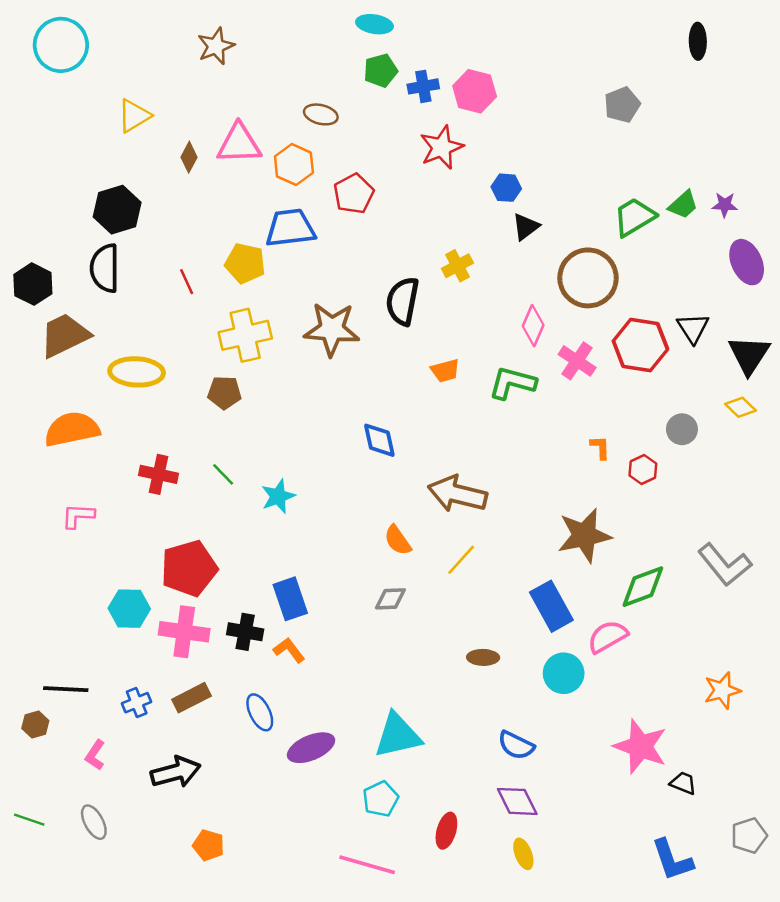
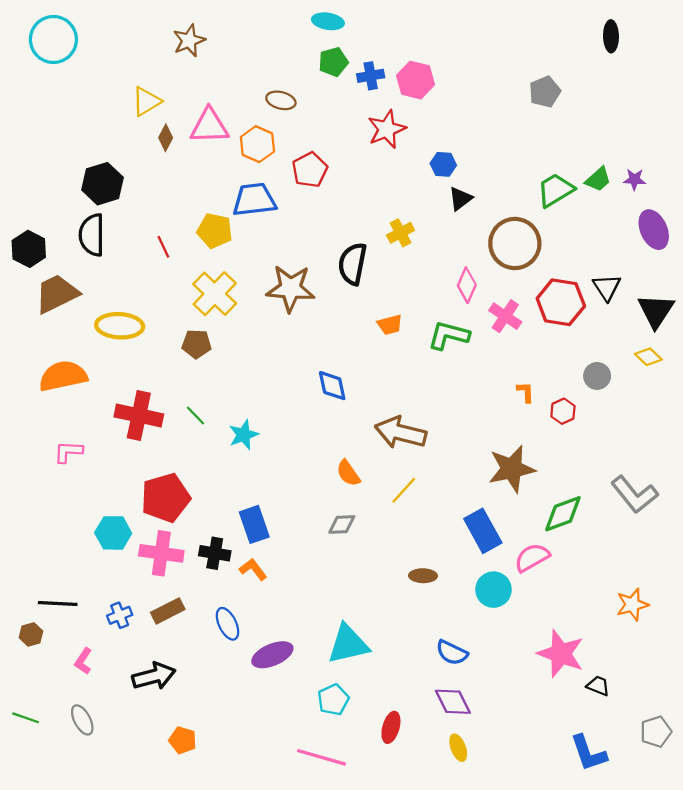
yellow triangle: (134, 116) -> (146, 101), moved
yellow cross: (245, 335) -> (215, 294), turned -33
red cross: (159, 474) -> (139, 415), size x1.4

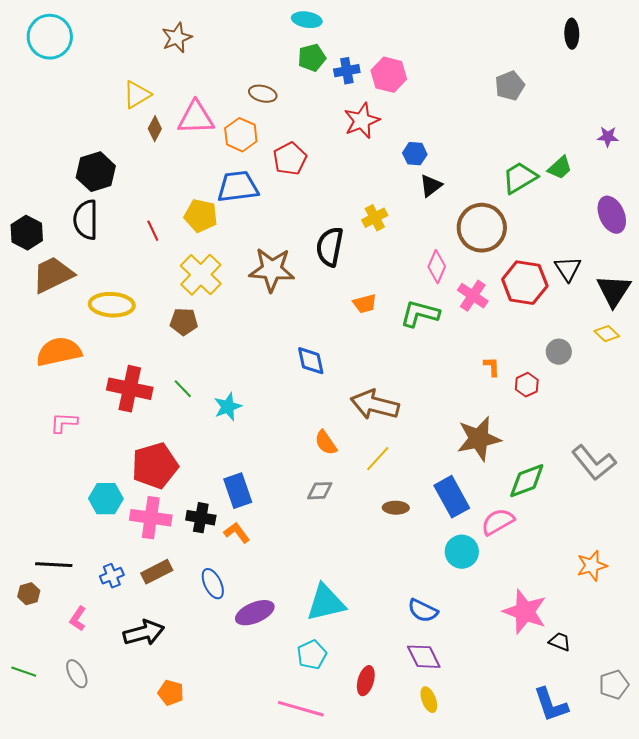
purple star: (634, 179) -> (608, 137), moved
brown ellipse: (423, 576) -> (396, 508), moved

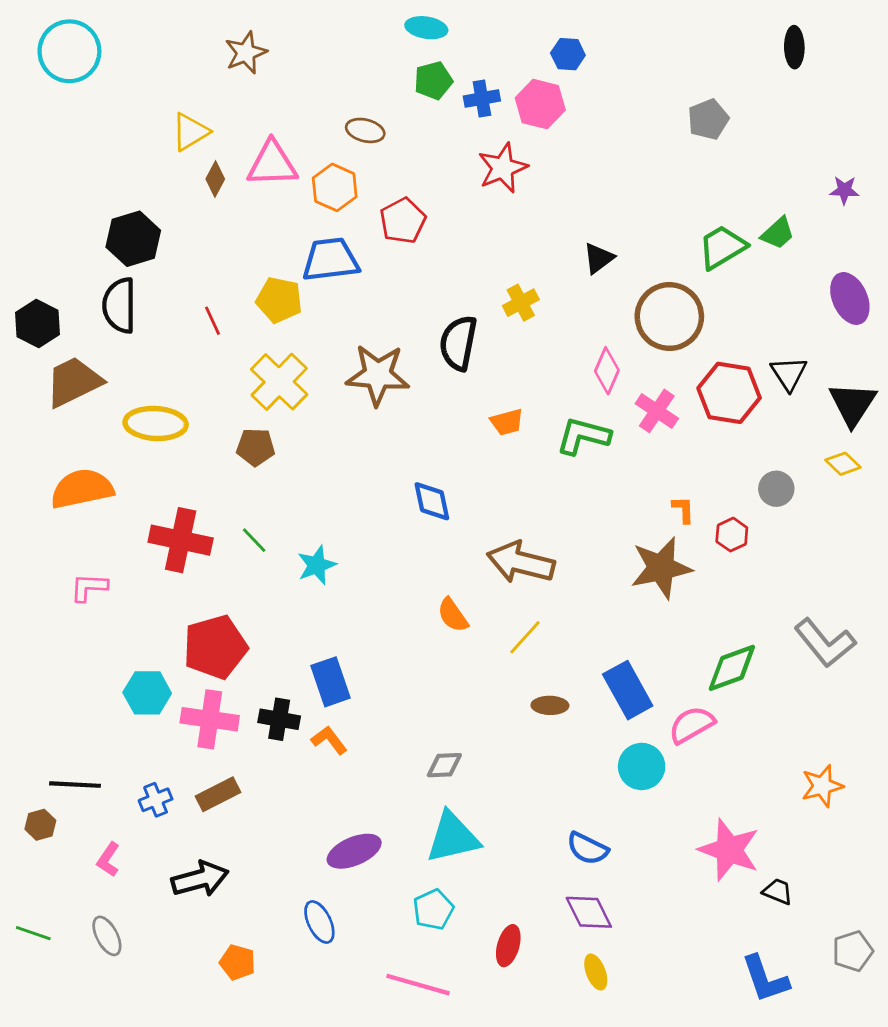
blue hexagon: (415, 154) -> (568, 54), moved
brown star: (479, 439) -> (661, 568), moved
gray diamond: (320, 491) -> (444, 765), moved
blue ellipse: (213, 584) -> (319, 922), moved

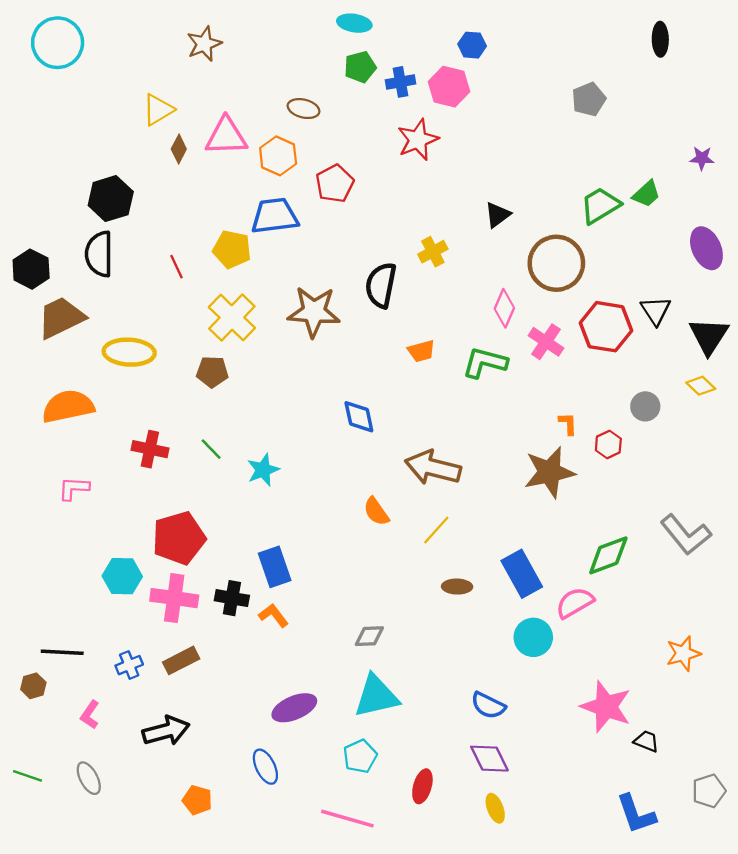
red cross: (181, 540) -> (150, 449), size x0.7

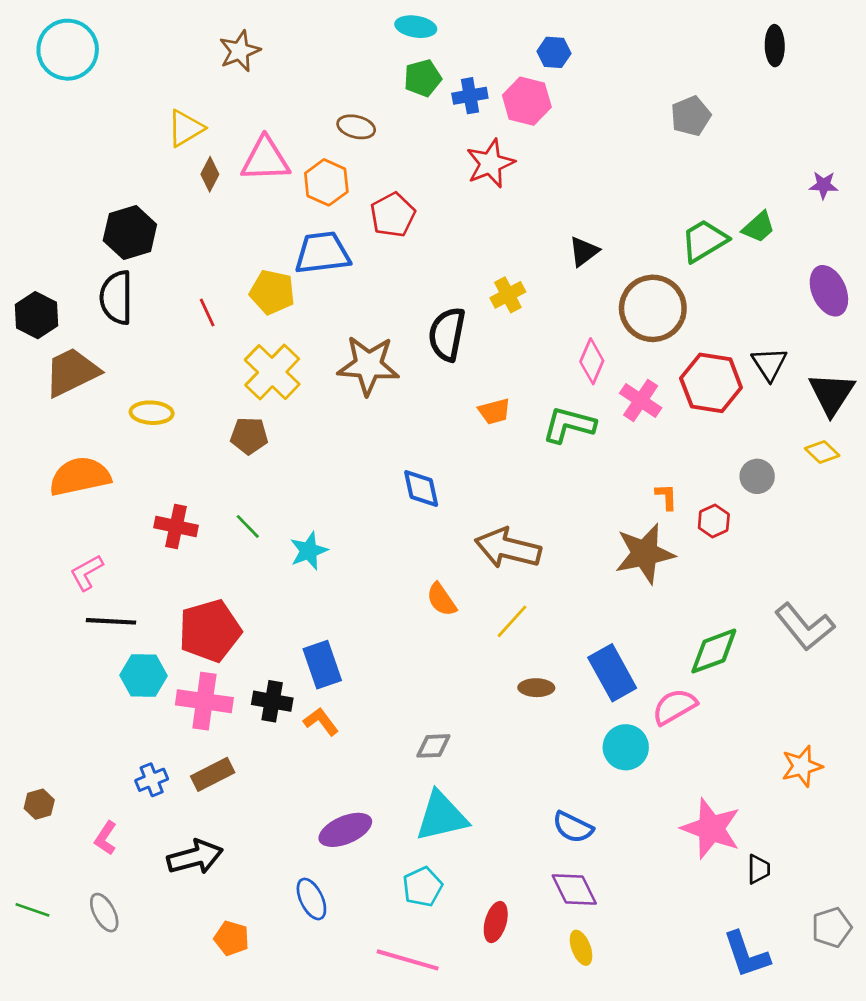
yellow ellipse: (129, 352) -> (152, 413), size x0.7
pink L-shape: (74, 488) -> (87, 573), turned -32
black line: (62, 652) -> (111, 621), moved
black trapezoid: (646, 741) -> (758, 869), turned 68

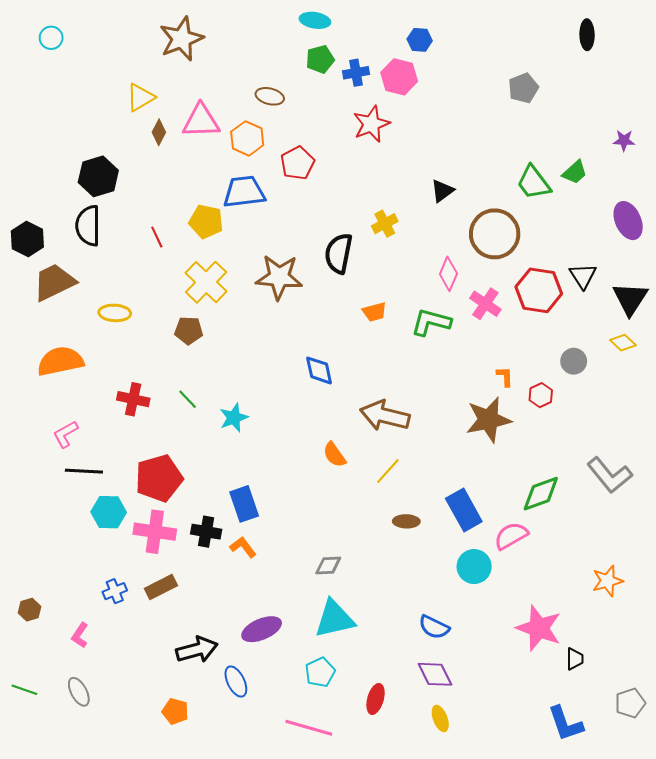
cyan circle: (68, 50) -> (51, 38), size x0.5
brown star: (240, 51) -> (181, 39), size x1.4
green trapezoid: (704, 241) -> (534, 183), turned -96
black arrow: (195, 857) -> (197, 650), moved

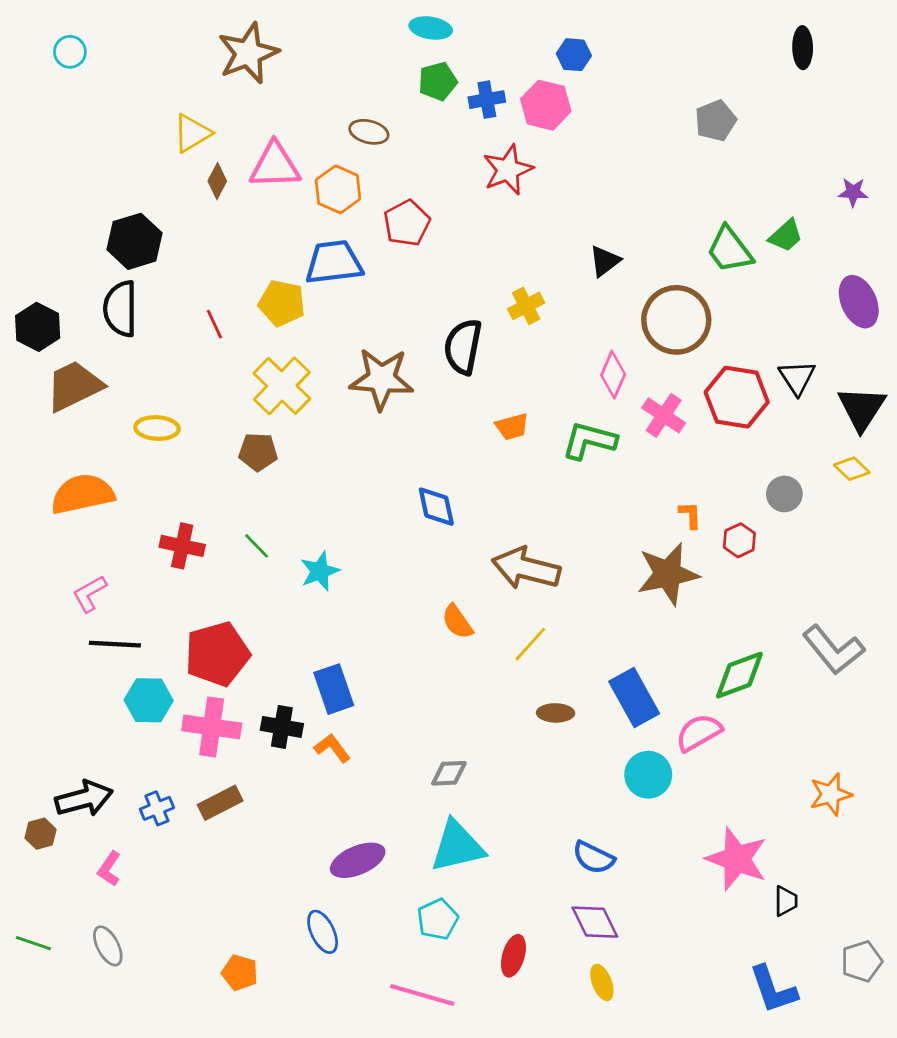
black arrow: (197, 650) -> (84, 799), moved

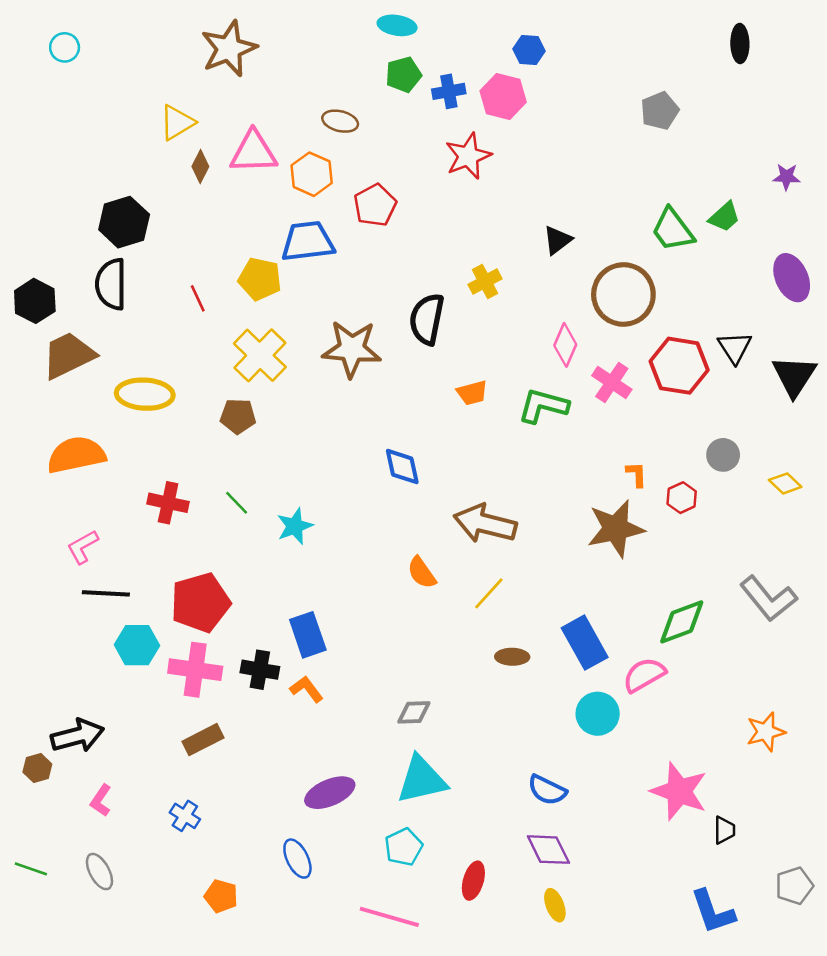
yellow ellipse: (157, 428) -> (145, 394), size x1.4
yellow diamond: (852, 469) -> (785, 483), moved
blue cross: (157, 808) -> (185, 816), moved, turned -36

